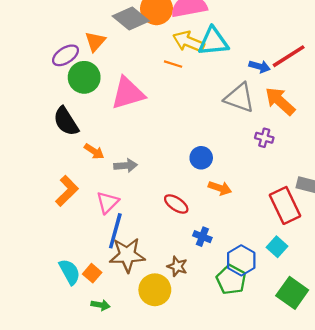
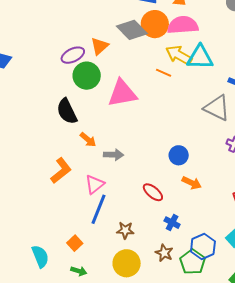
brown star: (127, 255) -> (125, 230), moved, size x0.6
brown star: (177, 266) -> (164, 253), moved
cyan semicircle: (70, 272) -> (40, 256), moved

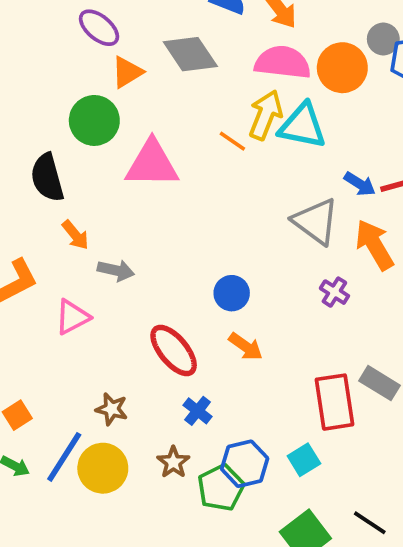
orange circle: (155, 24) -> (342, 68), moved
purple ellipse: (73, 55) -> (99, 28), moved, turned 55
yellow arrow: (179, 55) -> (266, 115), turned 72
red ellipse: (153, 192) -> (174, 350), size x1.4
blue line: (99, 209) -> (64, 457), moved

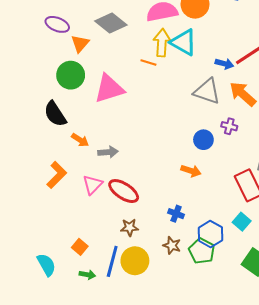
cyan triangle: (302, 126) -> (184, 42), turned 36
blue circle: (232, 293) -> (203, 140), moved
red ellipse: (174, 350) -> (124, 191), moved

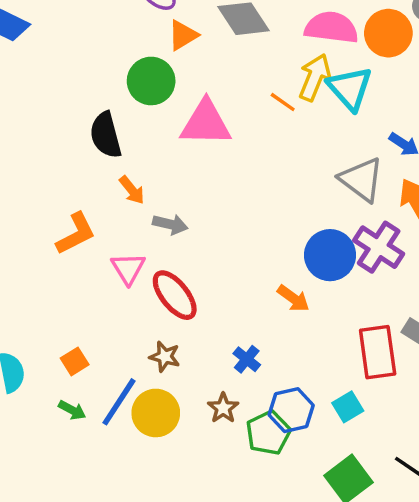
purple cross: (229, 126) -> (379, 247), size x1.8
blue circle: (203, 140) -> (330, 255), size x1.5
pink triangle: (93, 185) -> (128, 268), turned -35

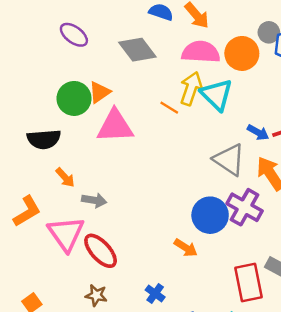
orange triangle: (183, 35) -> (100, 92), moved
black semicircle: (106, 135) -> (44, 139), turned -76
pink triangle: (128, 268) -> (66, 234), size x1.5

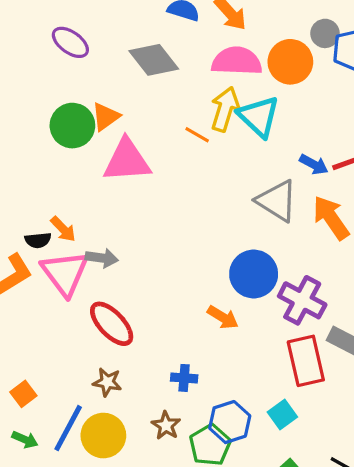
black semicircle: (44, 139) -> (38, 240), moved, size x0.6
purple cross: (245, 207) -> (302, 300), moved
pink triangle: (66, 234) -> (65, 273), moved
blue cross: (155, 294) -> (184, 378), turned -30

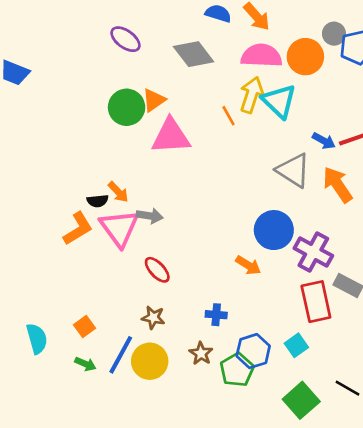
orange line: (197, 135) -> (229, 116), turned 30
red ellipse: (112, 324) -> (157, 270), size x0.7

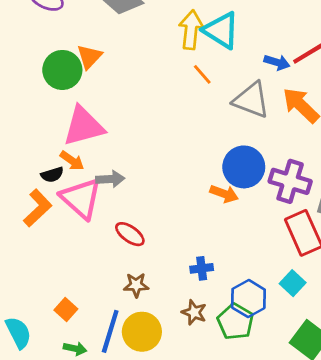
orange line: (229, 116) -> (202, 74), moved
pink triangle: (171, 136) -> (84, 126), moved
orange arrow: (248, 265) -> (224, 194), moved

